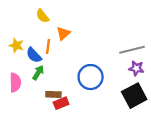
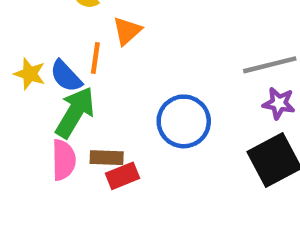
yellow star: (16, 45) -> (30, 74), moved
green arrow: (38, 73) -> (75, 112), size x1.6
pink semicircle: (15, 82) -> (64, 160), moved

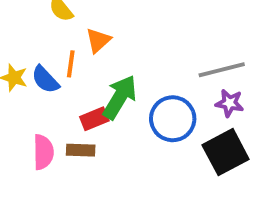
green arrow: (75, 112) -> (120, 97), moved
blue circle: (184, 121) -> (173, 119), moved
red rectangle: (123, 176) -> (94, 119), moved

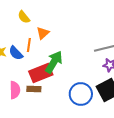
red rectangle: (94, 119) -> (41, 73), size x1.6
blue circle: (173, 119) -> (81, 94), moved

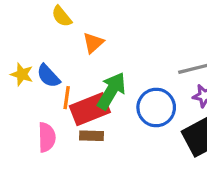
orange line: (29, 45) -> (67, 98), moved
brown rectangle: (34, 89) -> (92, 136), moved
blue circle: (81, 94) -> (156, 107), moved

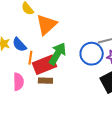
orange triangle: (93, 43) -> (46, 25), size x1.6
blue circle: (156, 107) -> (92, 54), moved

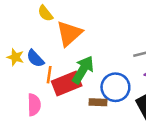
blue circle: (92, 54) -> (115, 87), moved
brown rectangle: (45, 81) -> (98, 102), moved

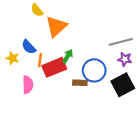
yellow star: (15, 57) -> (12, 58), moved
green arrow: (83, 70) -> (68, 56), size x0.6

